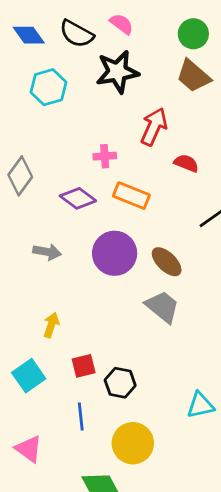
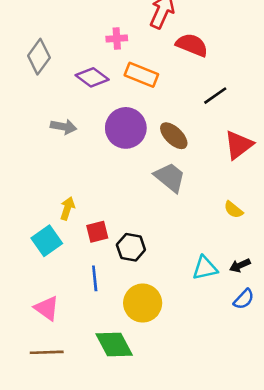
red semicircle: (186, 163) -> (192, 45), size x1.4
yellow arrow: (51, 325) -> (67, 208), moved

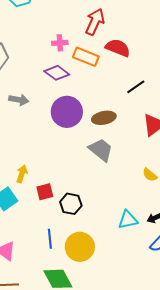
orange rectangle: (141, 75) -> (86, 57), moved
purple diamond: (92, 77) -> (57, 73), moved
gray arrow: (64, 127) -> (19, 100), moved
brown ellipse: (174, 136) -> (104, 118), turned -55
blue line: (95, 278) -> (50, 239), moved

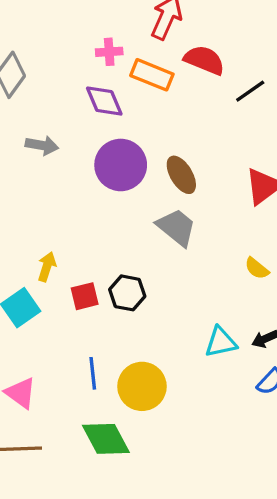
purple diamond: (57, 73) -> (104, 101), turned 30
black line: (136, 87) -> (250, 91), moved
brown ellipse: (104, 118) -> (181, 175), turned 70
black hexagon: (71, 204) -> (127, 293), moved

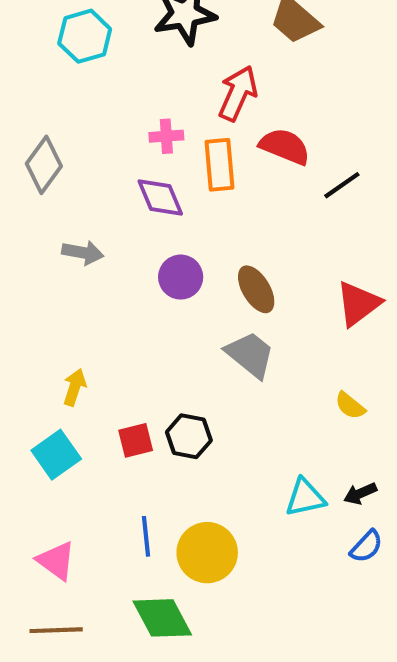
orange rectangle: (152, 75) -> (219, 165), turned 63
purple circle: (121, 165) -> (181, 277), size x0.7
yellow arrow: (47, 267) -> (75, 387), moved

